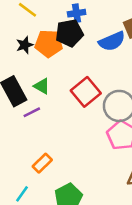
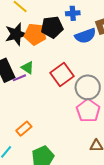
blue cross: (77, 13) -> (73, 13), moved
black star: (25, 45) -> (16, 34), size x1.6
purple line: (32, 112) -> (19, 78), moved

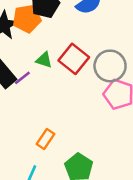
green triangle: (28, 68) -> (44, 60), moved

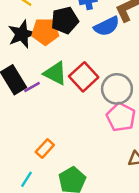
green triangle: (44, 60) -> (55, 73), size x1.5

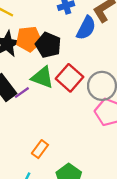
black pentagon: (65, 20) -> (48, 45), moved, turned -30
blue semicircle: (107, 26) -> (86, 28), turned -30

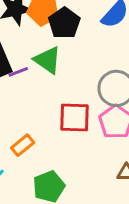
red square: (69, 78) -> (74, 117), moved, turned 36

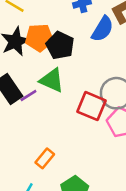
red square: (74, 117) -> (92, 106), moved, turned 32

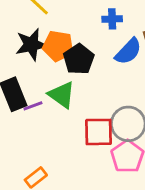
red square: (92, 106) -> (99, 132), turned -36

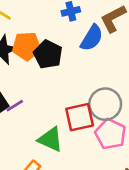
green triangle: (62, 95) -> (50, 139), moved

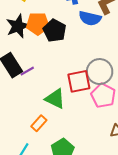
blue semicircle: (92, 38) -> (90, 18), turned 70

